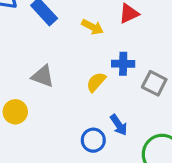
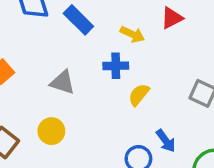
blue cross: (123, 64) -> (116, 66), moved
gray triangle: (43, 76) -> (63, 82), moved

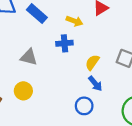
yellow semicircle: (139, 95) -> (92, 62), moved
blue arrow: (166, 141) -> (95, 84), moved

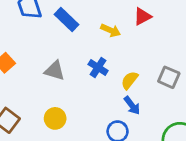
blue cross: (64, 43) -> (98, 67), moved, turned 35
yellow circle: (23, 91) -> (55, 118), moved

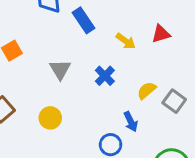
gray triangle: (55, 71) -> (60, 69), turned 30
yellow semicircle: (130, 80) -> (147, 90), moved

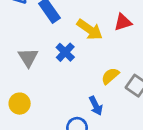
yellow arrow: (126, 41) -> (90, 30), size x1.4
blue cross: (105, 76) -> (65, 52), moved

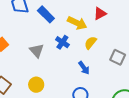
yellow semicircle: (110, 76) -> (90, 43), moved
blue arrow: (96, 106) -> (84, 68), moved

